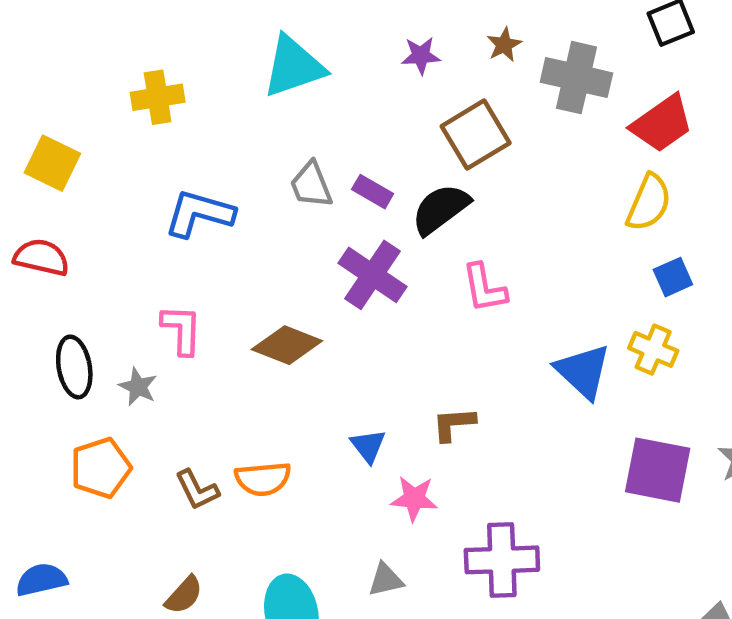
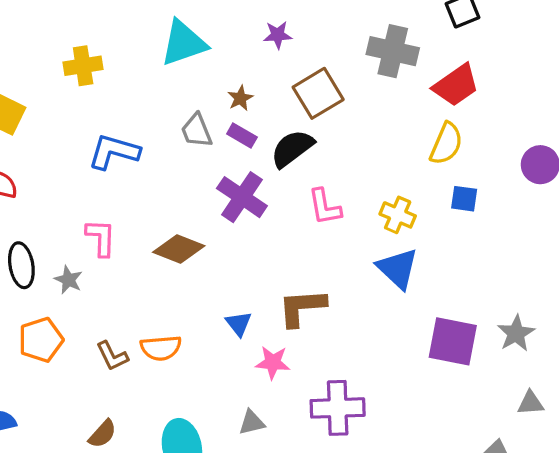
brown star: (504, 45) -> (240, 98), moved
blue square: (673, 277) -> (464, 199), turned 32
yellow cross: (653, 349) -> (398, 215), moved
brown L-shape: (454, 424) -> (302, 307), size x1.5

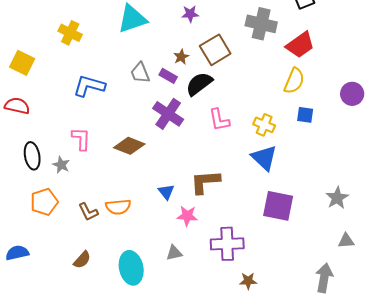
yellow cross: (83, 66) -> (70, 33), turned 35
brown star: (240, 98) -> (181, 57), moved
purple square: (453, 341) -> (278, 206), moved

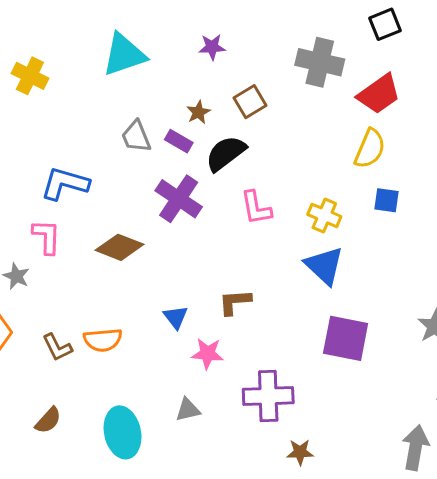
brown square: (215, 50) -> (250, 102), size x0.7
blue L-shape: (89, 86) -> (65, 184), moved
brown L-shape: (205, 182) -> (235, 302), size x0.7

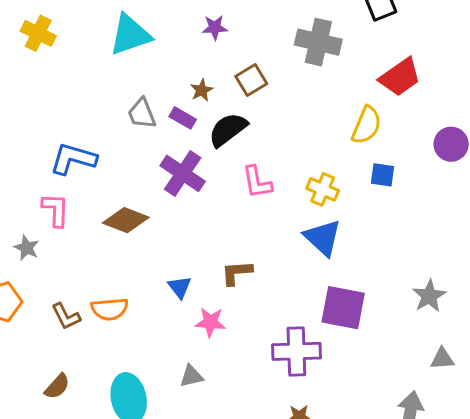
yellow cross: (30, 76) -> (38, 33), moved
red trapezoid: (379, 94) -> (400, 77), moved
purple cross: (268, 396) -> (296, 351), moved

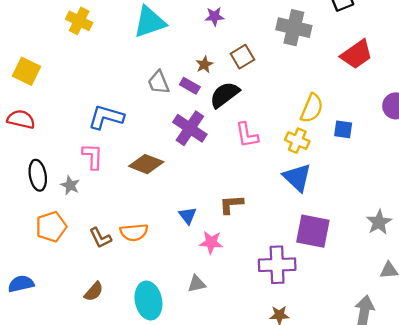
yellow semicircle: (366, 125) -> (312, 108), moved

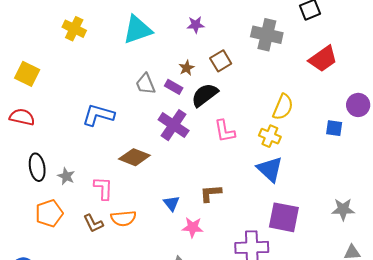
blue square: (343, 129) -> (334, 128), moved
pink L-shape: (93, 156) -> (103, 188), moved
gray star: (379, 222) -> (343, 209), turned 30

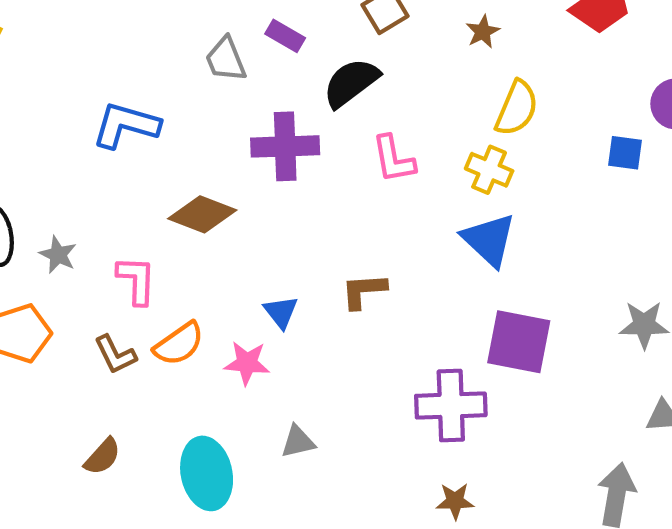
brown star: (187, 68) -> (483, 32), moved
purple rectangle: (174, 87) -> (285, 36), moved
purple cross: (174, 125) -> (285, 146), turned -36
orange semicircle: (123, 218) -> (179, 344), turned -30
pink star: (193, 227) -> (247, 363), moved

